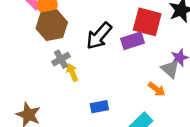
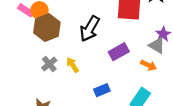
purple rectangle: (132, 41) -> (119, 52), moved
gray cross: (61, 59) -> (49, 64), moved

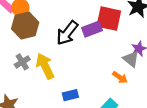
purple rectangle: (119, 52) -> (92, 29), moved
yellow arrow: (72, 65) -> (45, 66), size x1.6

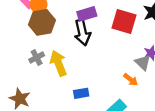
purple rectangle: (92, 29) -> (87, 14), moved
black arrow: (67, 33) -> (82, 32), turned -55

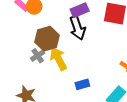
brown hexagon: (42, 22) -> (47, 39), moved

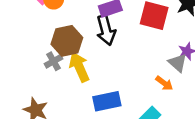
blue rectangle: (82, 84) -> (107, 101), size x1.5

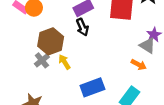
black arrow: (106, 30) -> (82, 27), size x0.7
yellow arrow: (79, 67) -> (64, 62), size x0.6

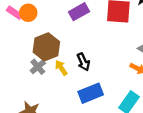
black arrow: (82, 27) -> (83, 62), moved

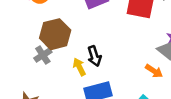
yellow arrow: (61, 68) -> (79, 67), moved

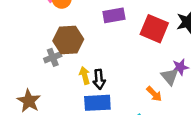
black arrow: (94, 56) -> (99, 79), moved

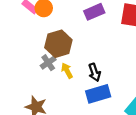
yellow arrow: (85, 75) -> (67, 71), moved

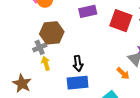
yellow arrow: (67, 71) -> (46, 63), moved

